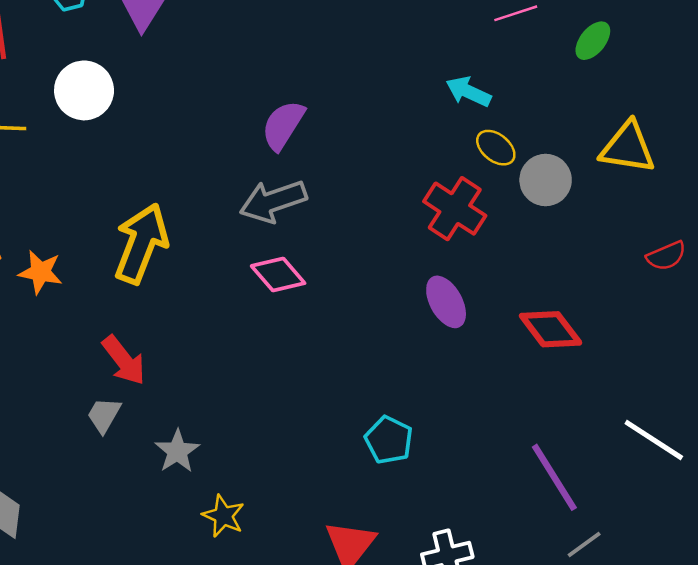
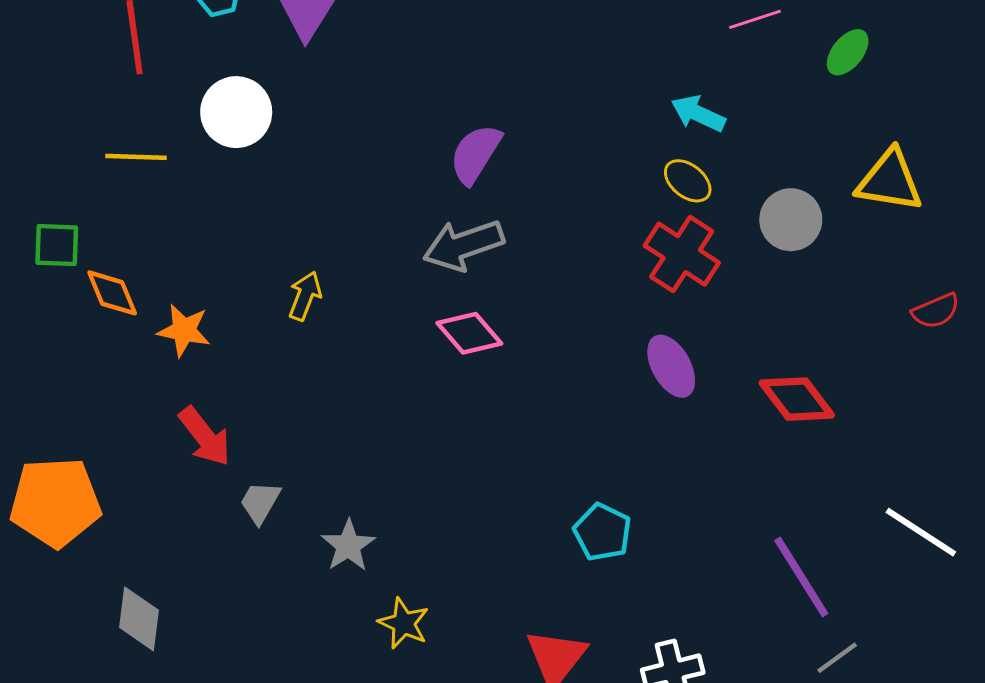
yellow ellipse: (496, 148) -> (688, 181), moved
yellow arrow: (141, 243) -> (305, 296), size x0.5
red arrow: (124, 360) -> (205, 436), moved

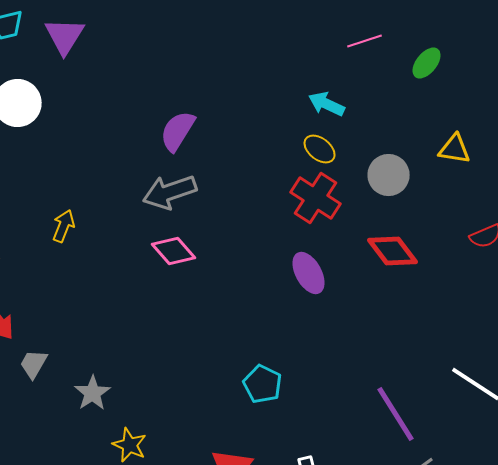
yellow triangle: (889, 181) -> (455, 149), size x0.7
red diamond: (797, 399) -> (393, 251), moved

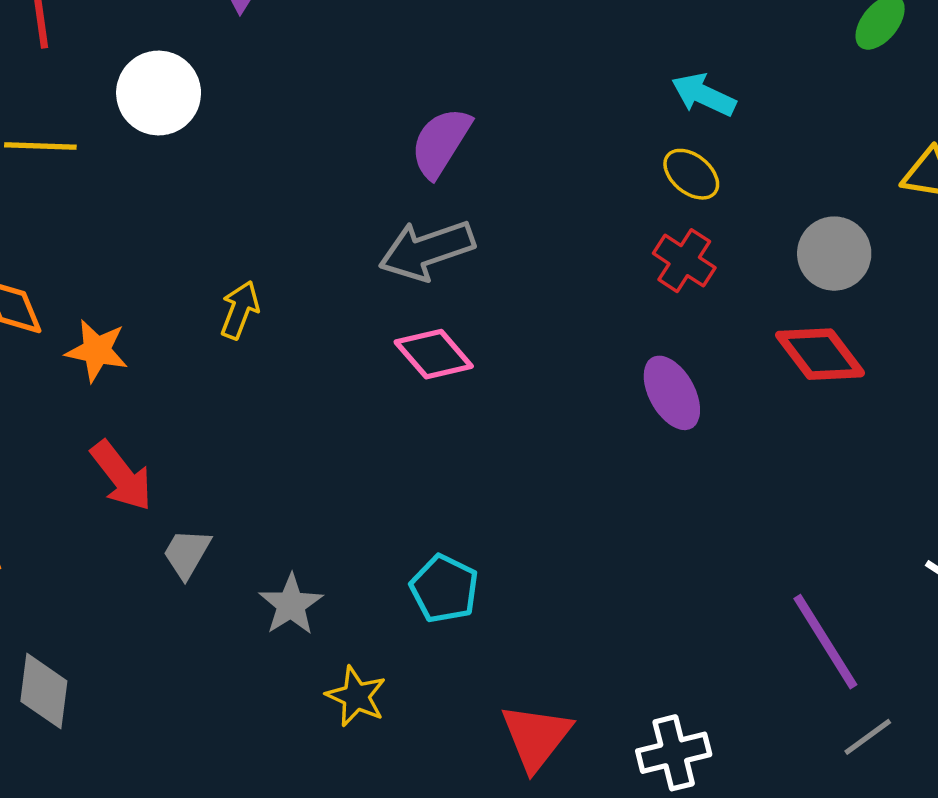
gray circle: (389, 175) -> (834, 254), moved
red cross: (316, 198) -> (684, 261), size x0.7
cyan pentagon: (263, 384) -> (444, 589), moved

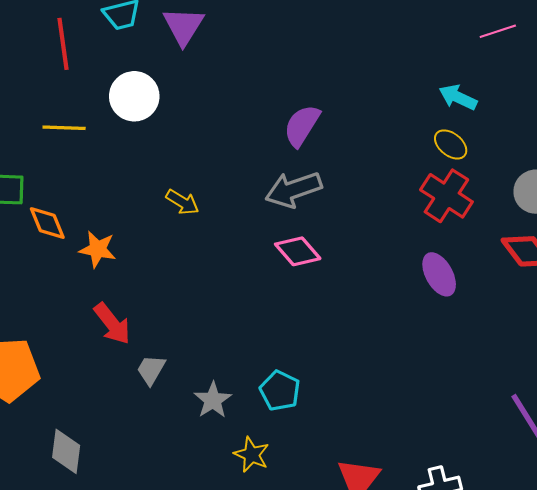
red cross: (684, 261) -> (446, 196), size x1.4
yellow arrow: (240, 310) -> (182, 202), moved, turned 100
cyan pentagon: (444, 589) -> (280, 391), moved

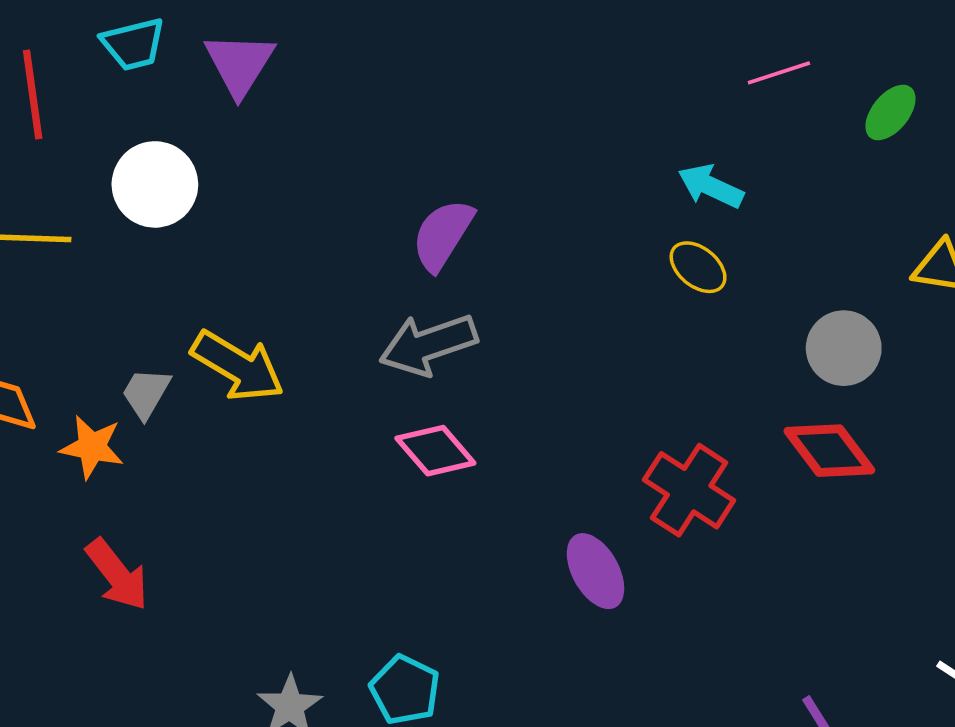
red cross: (446, 196) -> (689, 490), moved
yellow arrow: (182, 202) -> (238, 366), size x1.6
purple ellipse: (439, 274) -> (596, 571), moved
gray trapezoid: (151, 370) -> (146, 393), moved

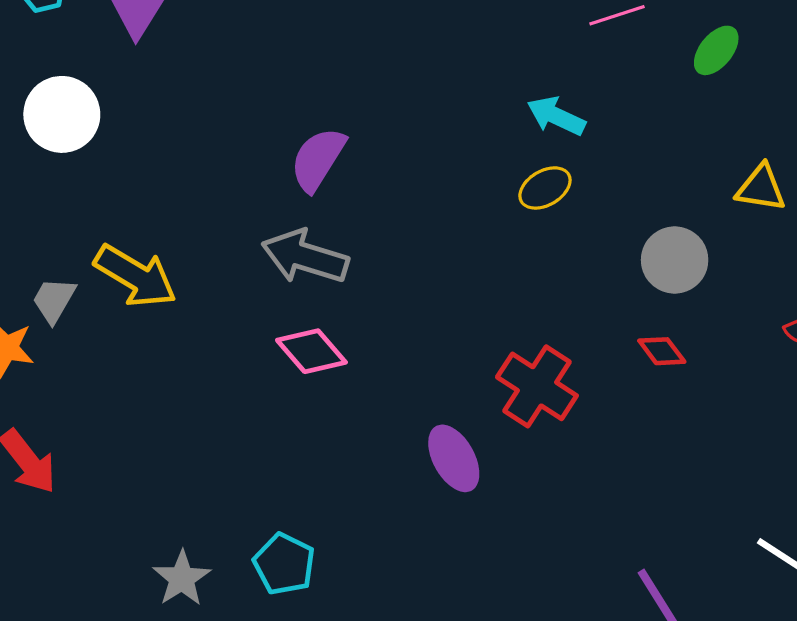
yellow ellipse: (698, 267) -> (545, 188), turned -69
gray arrow: (428, 345) -> (305, 257), turned 36
red diamond: (829, 451) -> (662, 351), size x0.6

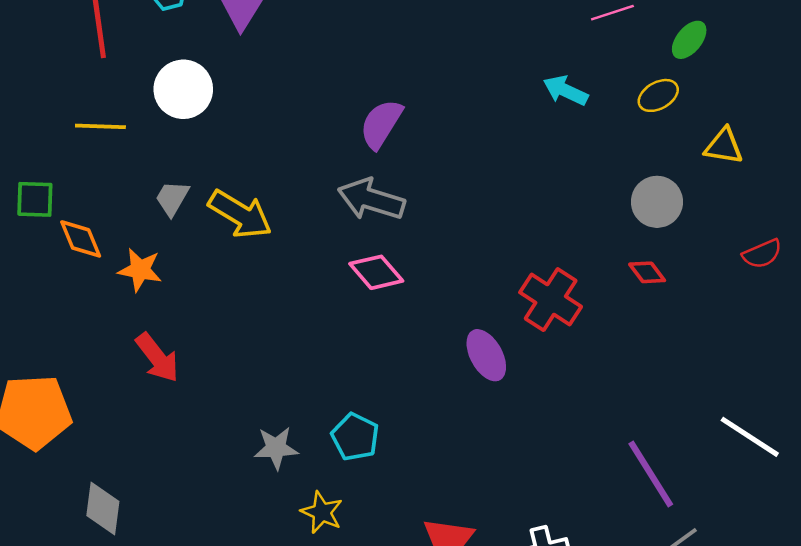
yellow ellipse: (545, 188) -> (658, 95), moved
gray trapezoid: (54, 300) -> (172, 198), moved
gray star: (182, 578) -> (276, 448), turned 30

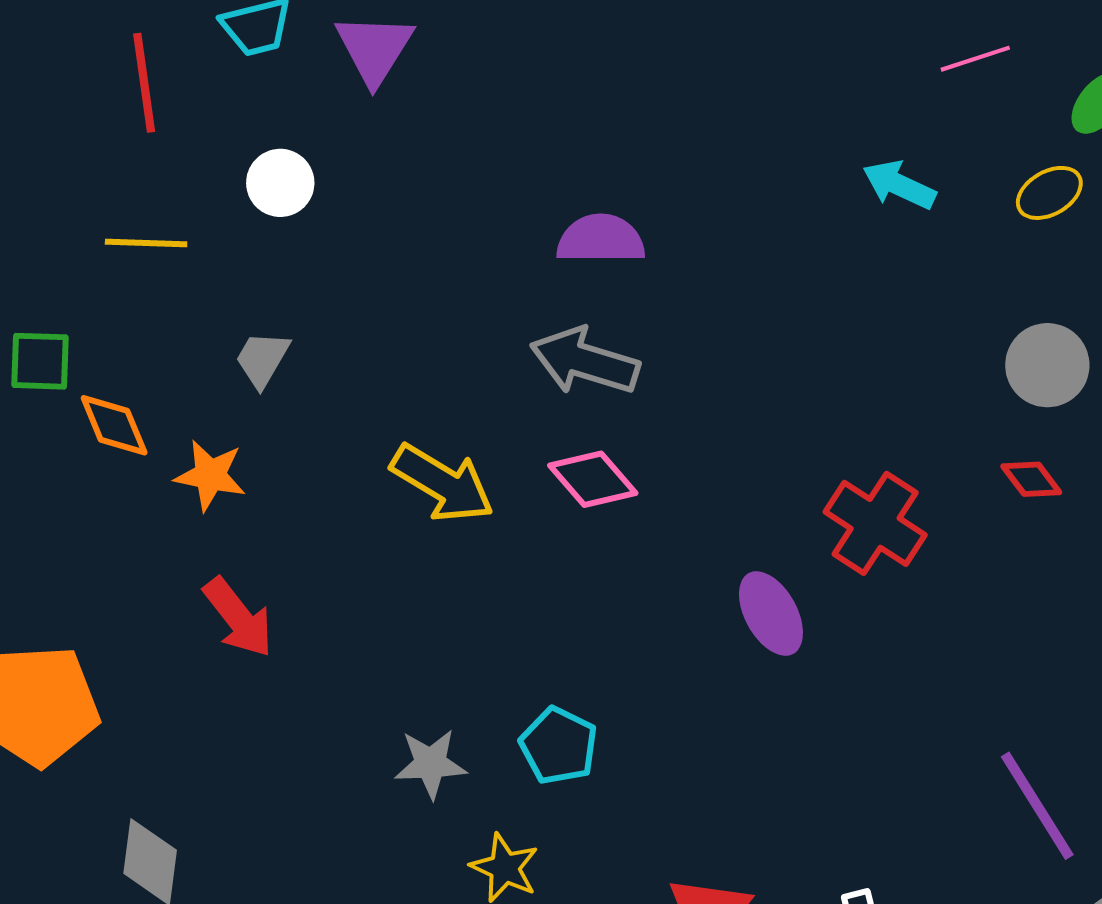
white circle: (183, 89) -> (280, 183), size x0.7
purple semicircle: (381, 124) -> (601, 239), turned 58
yellow arrow: (240, 214) -> (443, 483), moved

